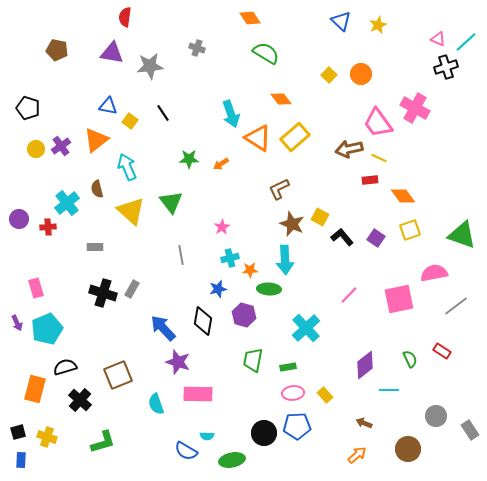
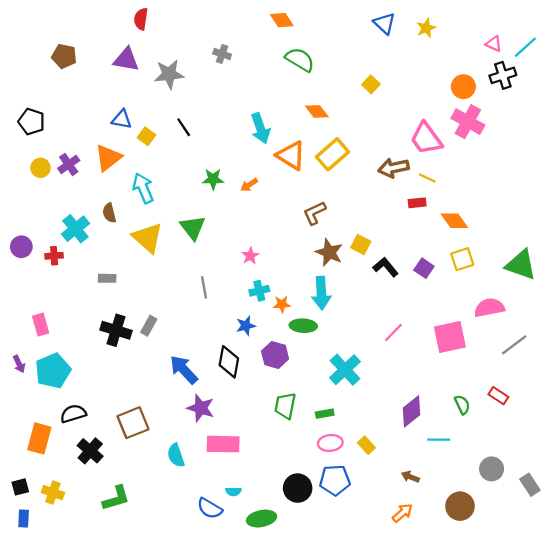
orange circle: (361, 74) -> (463, 87), moved

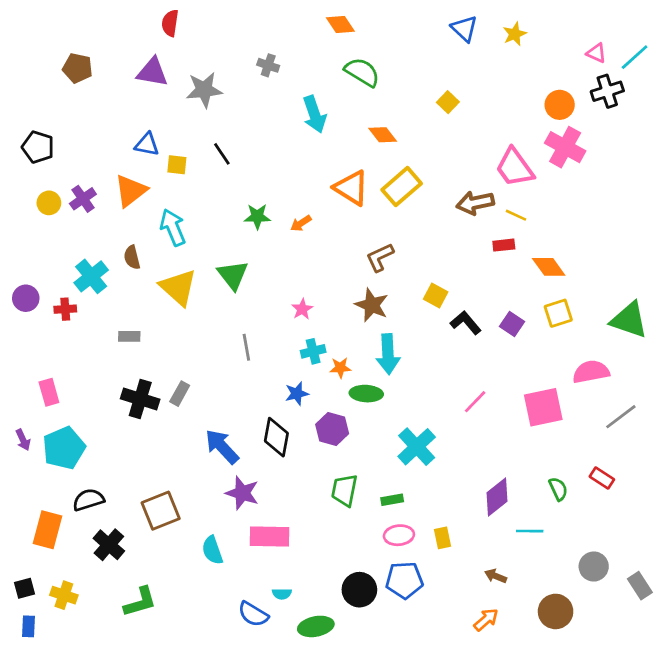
cyan arrow: (260, 128) -> (314, 114), moved
yellow square: (147, 136) -> (177, 165), turned -30
brown star: (329, 252) -> (372, 305), moved
yellow rectangle: (366, 445) -> (442, 538), turned 30

